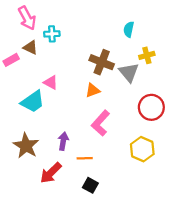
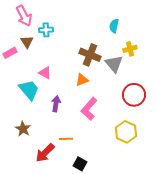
brown triangle: (30, 47) -> (27, 42), turned 32
cyan trapezoid: (33, 102) -> (29, 90), turned -95
purple arrow: (63, 141) -> (56, 104), moved
brown star: (26, 146) -> (23, 129), size x0.7
orange line: (85, 158) -> (66, 139), moved

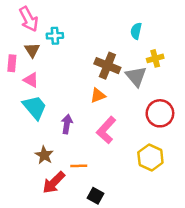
pink rectangle: (10, 53) -> (12, 63), turned -56
pink triangle: (45, 73) -> (31, 80), moved
brown star: (23, 129) -> (44, 155), moved

